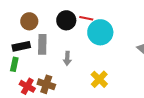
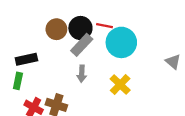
brown circle: (29, 21) -> (56, 29), moved
gray rectangle: (42, 44) -> (82, 45), moved, turned 42
yellow cross: (99, 79) -> (120, 84), moved

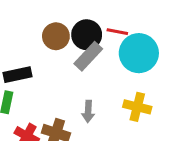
gray arrow: (82, 74) -> (88, 111), moved
yellow cross: (120, 84) -> (137, 107), turned -30

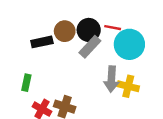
black rectangle: (18, 75) -> (42, 42), moved
gray arrow: (88, 111) -> (111, 79), moved, size x1.5

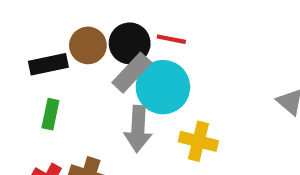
cyan circle: (129, 44) -> (163, 87), moved
gray arrow: (111, 79) -> (138, 129), moved
green rectangle: (26, 83) -> (50, 114), moved

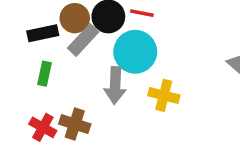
gray rectangle: (132, 73) -> (83, 40), moved

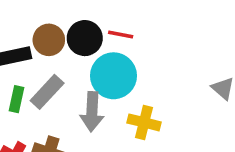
gray rectangle: (83, 40) -> (47, 92), moved

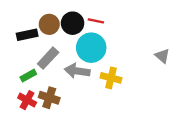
green rectangle: (16, 99) -> (28, 76), moved, turned 49
gray arrow: (92, 112) -> (77, 71), turned 95

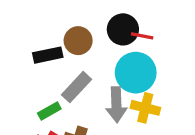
black circle: (73, 23) -> (123, 29), moved
gray arrow: (77, 71) -> (117, 105), turned -100
yellow cross: (111, 78) -> (145, 108), moved

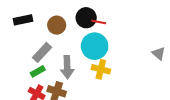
black rectangle: (48, 55) -> (23, 20), moved
gray rectangle: (77, 87) -> (42, 52), moved
gray arrow: (117, 105) -> (67, 67), moved

